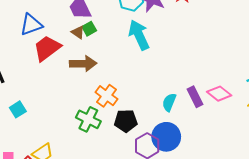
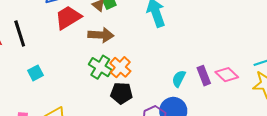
green cross: (88, 119) -> (100, 67), moved
black pentagon: (126, 121) -> (121, 93), moved

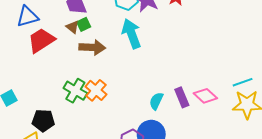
brown arrow: (101, 35) -> (92, 47), moved
black pentagon: (121, 93) -> (43, 120), moved

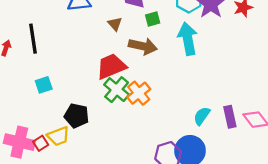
green square: (84, 24) -> (153, 19), moved
brown triangle: (72, 27) -> (115, 24), moved
red trapezoid: (41, 40) -> (111, 66), moved

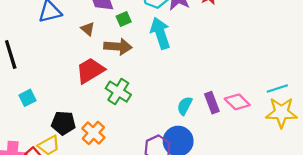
green cross: (117, 90) -> (118, 92), moved
orange cross: (139, 93) -> (93, 133), moved

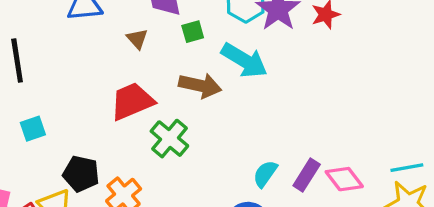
cyan arrow: (160, 33) -> (244, 60), turned 132
brown arrow: (118, 47) -> (200, 85), moved
purple rectangle: (212, 103) -> (307, 175), turned 45

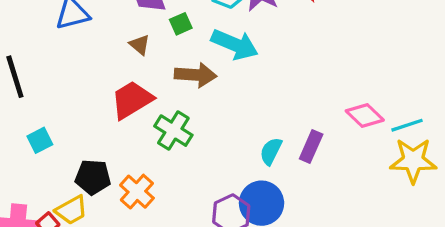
brown triangle: (137, 39) -> (140, 45), moved
pink diamond: (344, 179) -> (365, 115), moved

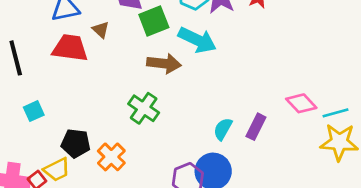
green square: (181, 24) -> (154, 21), size x1.6
brown triangle: (140, 45) -> (101, 30), moved
red trapezoid: (132, 100) -> (70, 48), moved, turned 36

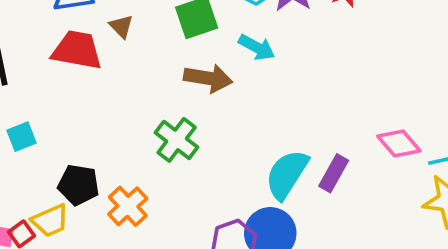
cyan arrow: (197, 40) -> (257, 47), size x0.7
cyan semicircle: (223, 129) -> (287, 174), size x1.6

